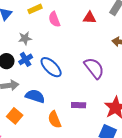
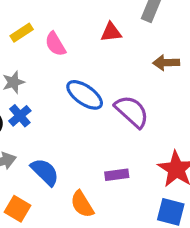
blue ellipse: (51, 67) -> (85, 95), moved
blue semicircle: (35, 96) -> (45, 172), turned 36

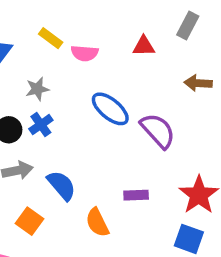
yellow rectangle: (22, 33) -> (51, 38), turned 65
pink semicircle: (55, 44) -> (85, 53), turned -60

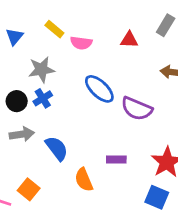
gray star: (37, 89) -> (41, 70), size x1.4
purple semicircle: (158, 131) -> (137, 109), turned 152
orange square: (30, 221) -> (29, 189), moved

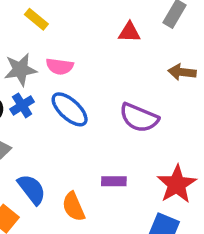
pink semicircle: (81, 43) -> (60, 66), moved
blue ellipse: (99, 89) -> (70, 109), moved
blue semicircle: (57, 148) -> (32, 189), moved

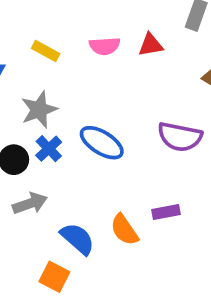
pink semicircle: (60, 66) -> (105, 46), moved
orange semicircle: (73, 207) -> (124, 230), moved

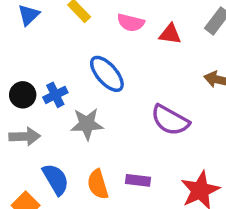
gray star: (39, 110) -> (87, 124), moved
blue ellipse: (102, 143) -> (107, 74), moved

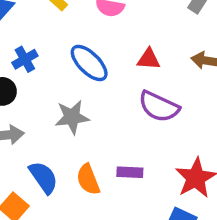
red triangle: (170, 34) -> (149, 59), moved
blue cross: (55, 95) -> (25, 59), moved

